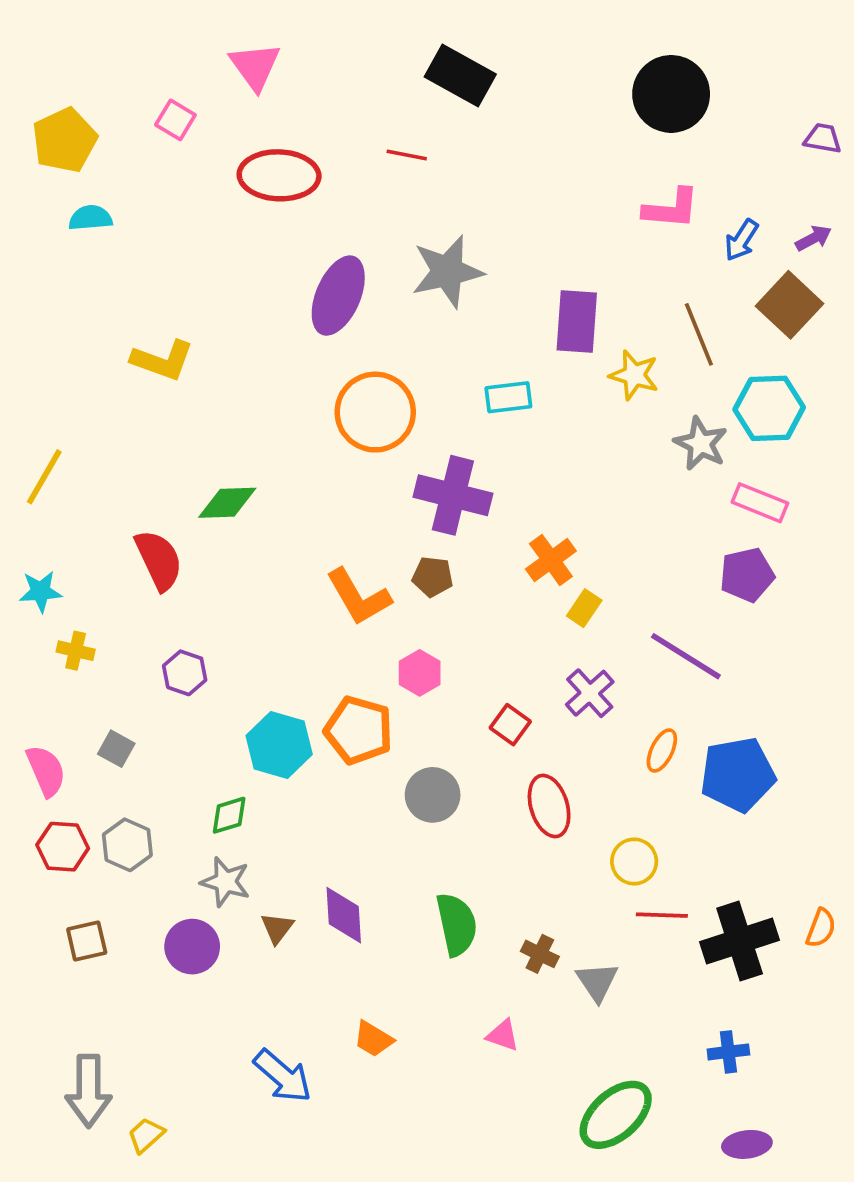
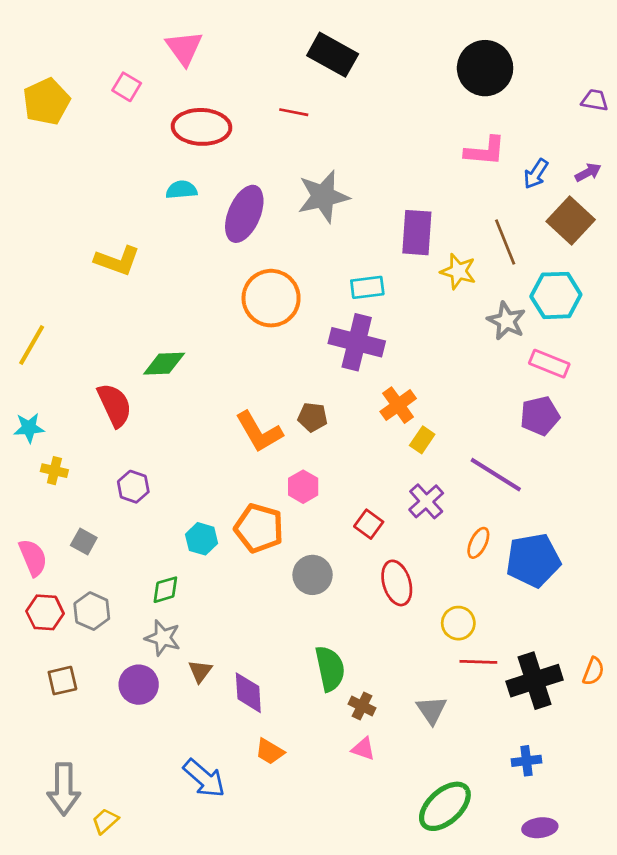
cyan semicircle: (90, 218) -> (181, 190), moved
purple cross: (453, 495) -> (357, 342), moved
cyan hexagon: (279, 745) -> (202, 539), size x0.7
purple diamond: (344, 915) -> (248, 693), moved
brown cross: (540, 954) -> (362, 706), moved

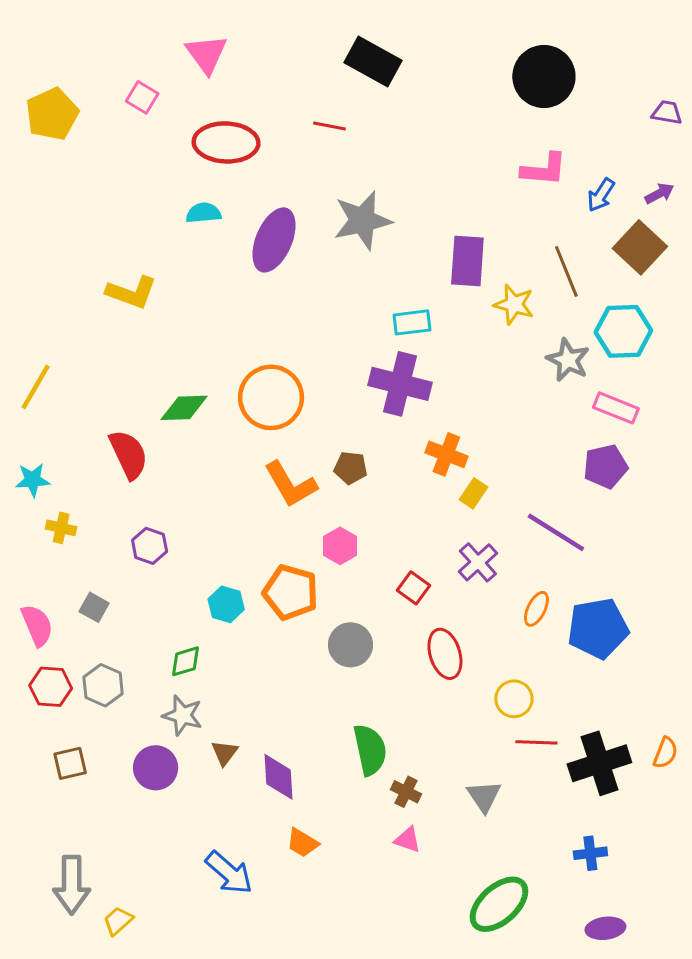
orange circle: (271, 298) -> (271, 397), moved
orange cross: (398, 405) -> (446, 454), turned -33

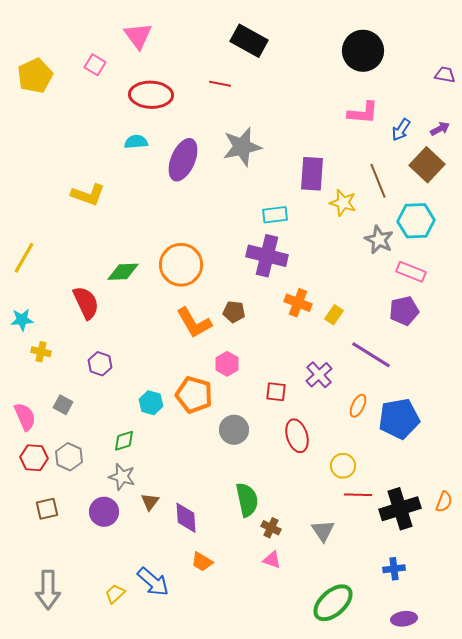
yellow rectangle: (473, 493) -> (334, 315), moved
red square: (413, 588) -> (276, 392), turned -30
yellow trapezoid: (118, 921) -> (115, 594), moved

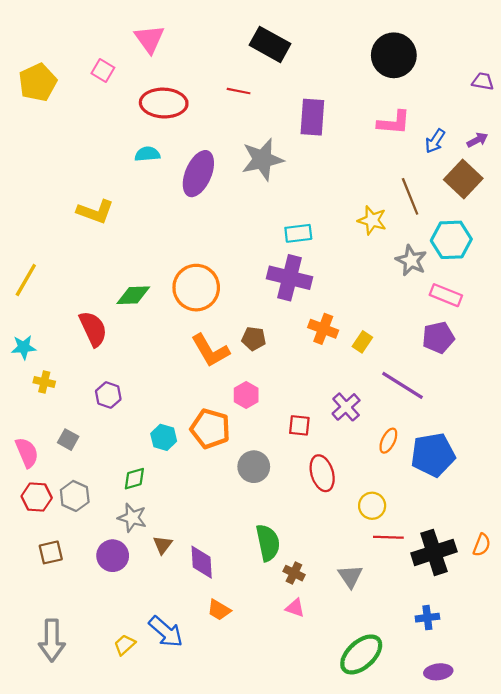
purple rectangle: (312, 174) -> (312, 117), moved

